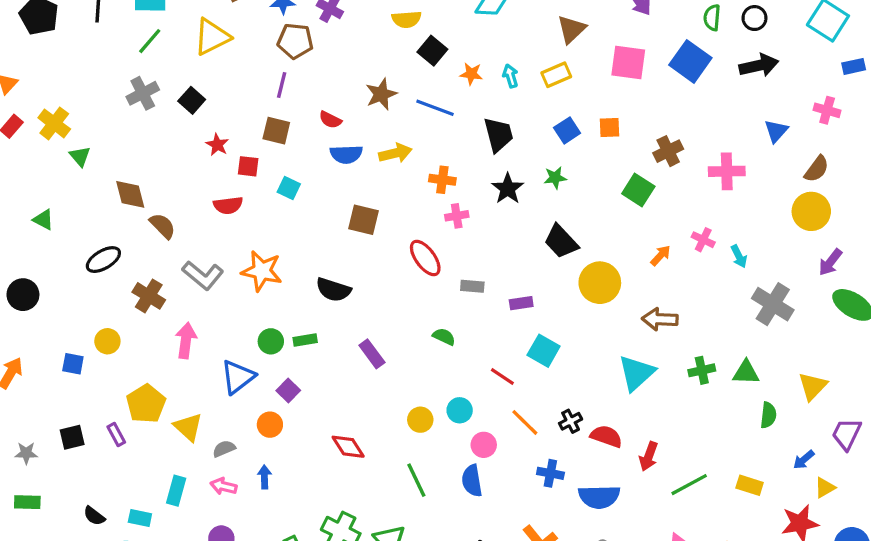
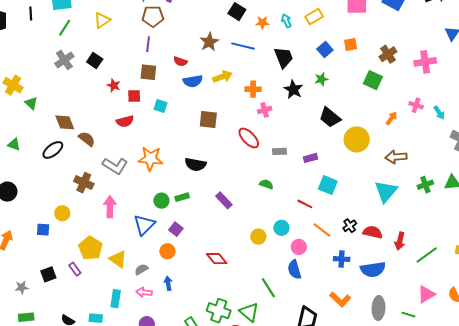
yellow triangle: (212, 37) -> (102, 20), size x0.7
black ellipse: (103, 260) -> (53, 150), moved
green line: (416, 480) -> (268, 288), moved

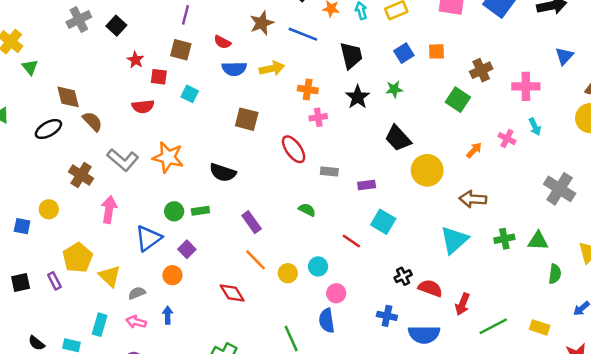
cyan arrow: (439, 113) -> (535, 127), moved
orange line: (322, 230) -> (256, 260), moved

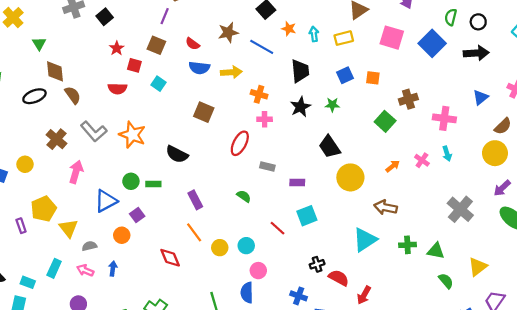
green triangle: (30, 67) -> (39, 44), moved
red ellipse: (294, 149) -> (240, 143), turned 55
cyan square: (383, 222) -> (307, 216), turned 30
green semicircle: (555, 274) -> (446, 281), turned -56

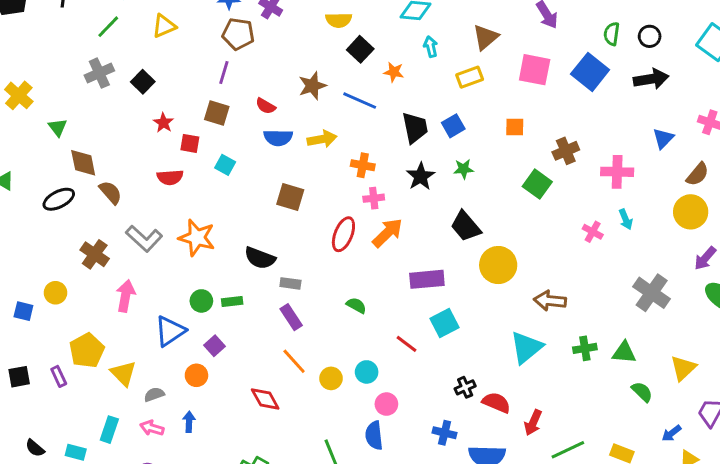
cyan arrow: (314, 34) -> (431, 47), moved
blue square: (345, 75) -> (453, 126), moved
orange arrow: (393, 166) -> (388, 233), moved, size x1.6
gray rectangle: (267, 167) -> (290, 283), moved
purple rectangle: (297, 183) -> (427, 279), size x1.6

